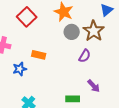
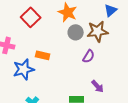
brown star: (94, 31) -> (98, 31), turned 30
blue star: (20, 69) -> (24, 69), size x1.5

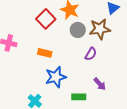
red square: (31, 17) -> (46, 19), moved
blue star: (24, 69) -> (56, 77), moved

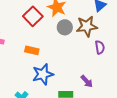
purple semicircle: (91, 54) -> (100, 47), moved, turned -40

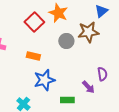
gray circle: (65, 27) -> (66, 41), moved
purple semicircle: (100, 47) -> (102, 74), moved

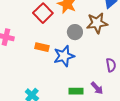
blue star: (44, 80) -> (64, 56), moved
purple arrow: (88, 87) -> (97, 88), moved

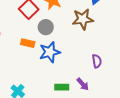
gray circle: (75, 32) -> (46, 27), moved

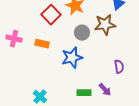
gray circle: (46, 27) -> (82, 33), moved
orange rectangle: (28, 43) -> (42, 44), moved

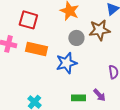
red square: (51, 15) -> (28, 20), moved, turned -30
orange rectangle: (42, 44) -> (36, 49), size x1.5

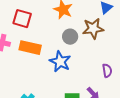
blue star: (66, 63) -> (60, 62), turned -30

